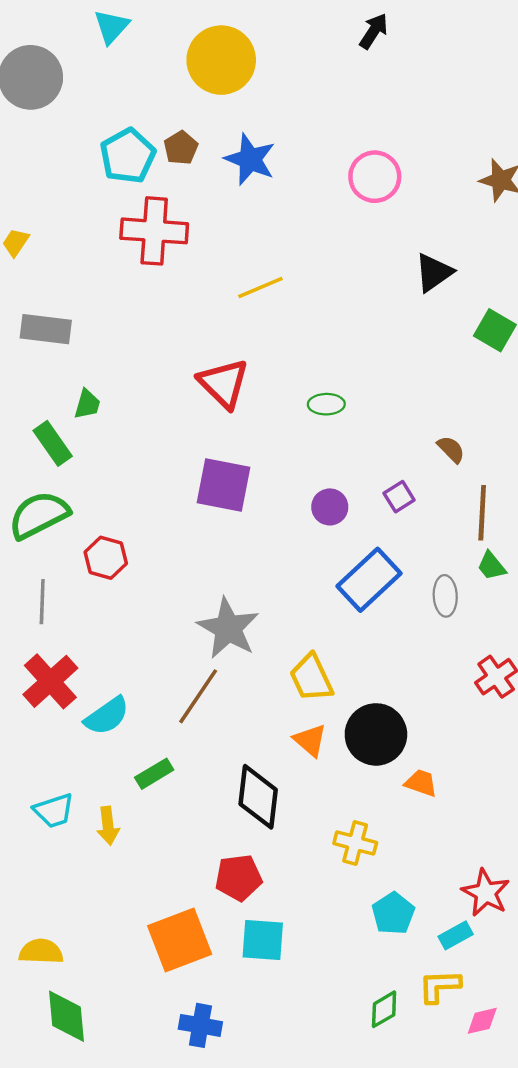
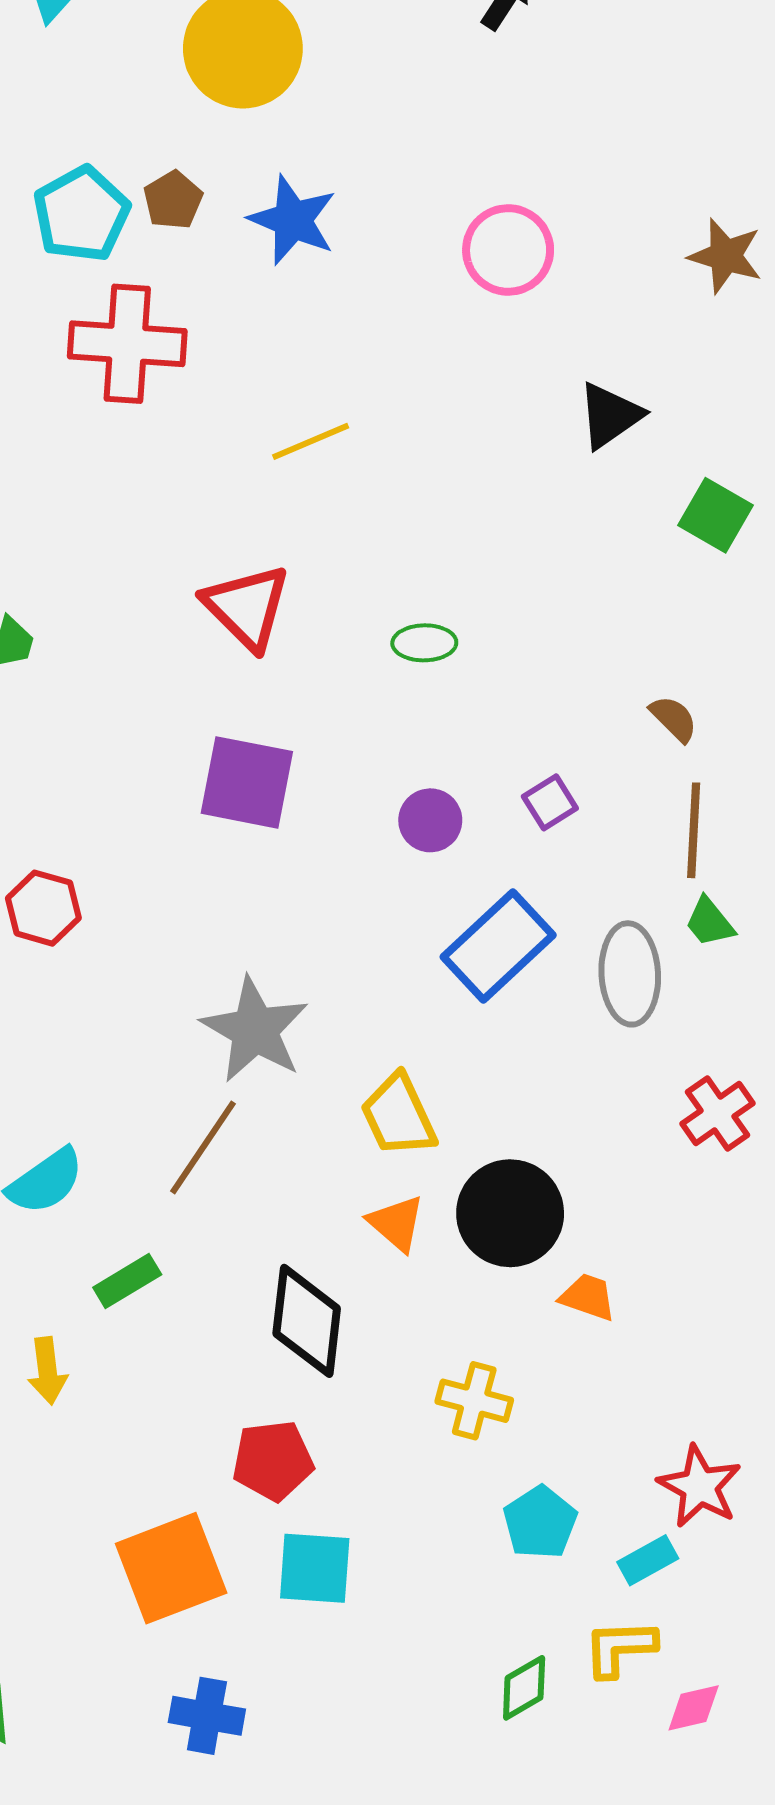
brown semicircle: (451, 449) -> (674, 719), moved
gray ellipse: (445, 596) -> (630, 974), size x1.4

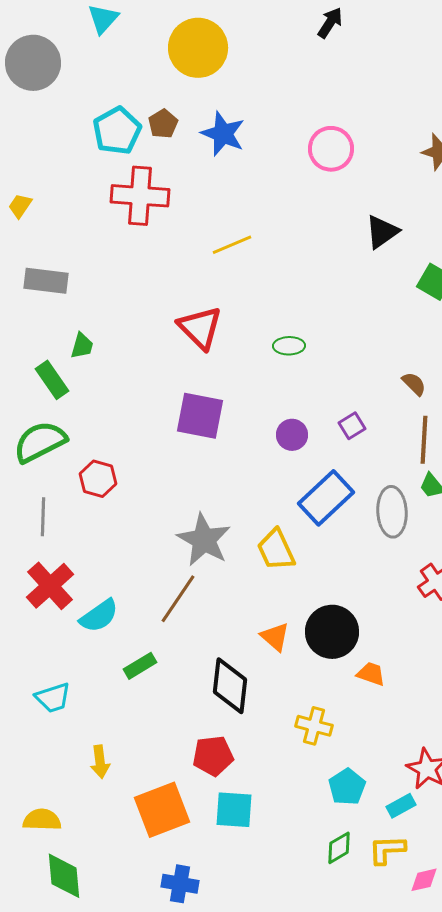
yellow trapezoid: (398, 1116) -> (276, 550), moved
yellow arrow: (47, 1371) -> (100, 762), moved
green diamond: (524, 1688) -> (339, 848), moved

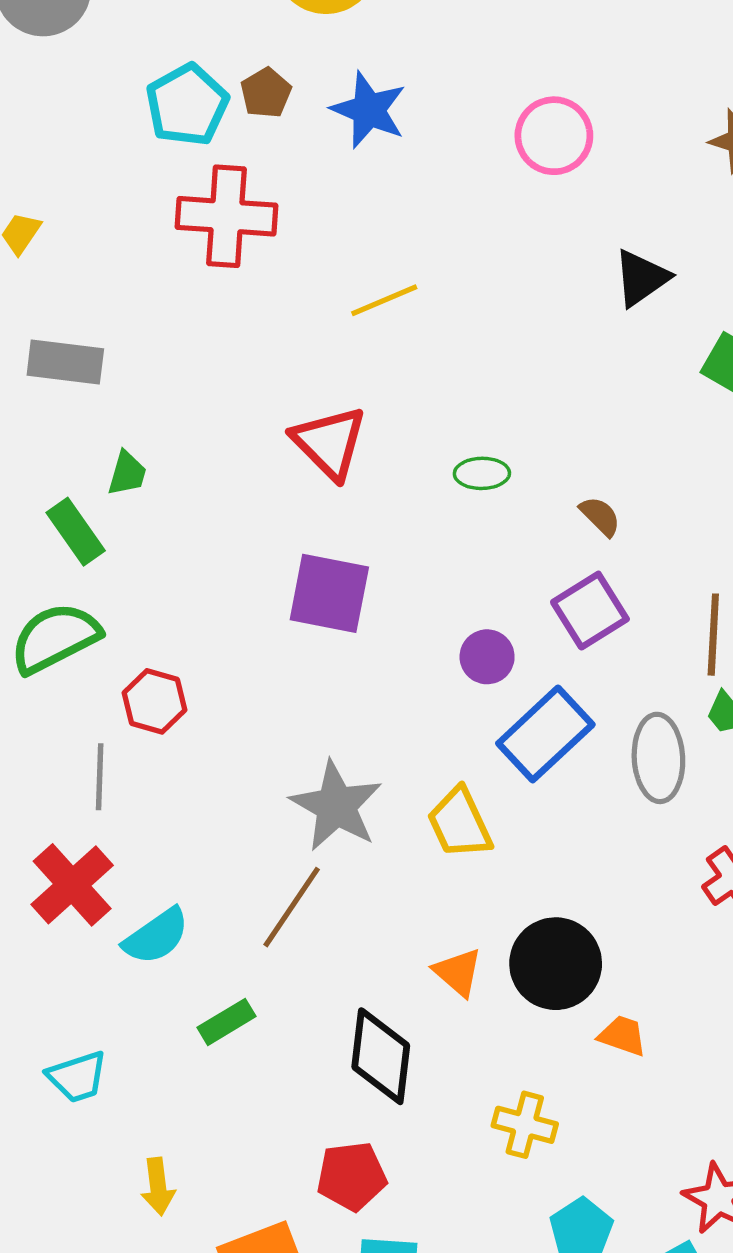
brown semicircle: (414, 384) -> (600, 516), moved
purple square: (352, 426) -> (590, 611), size x1.6
purple circle: (292, 435) -> (487, 657), moved
gray line: (43, 517) -> (100, 777), moved

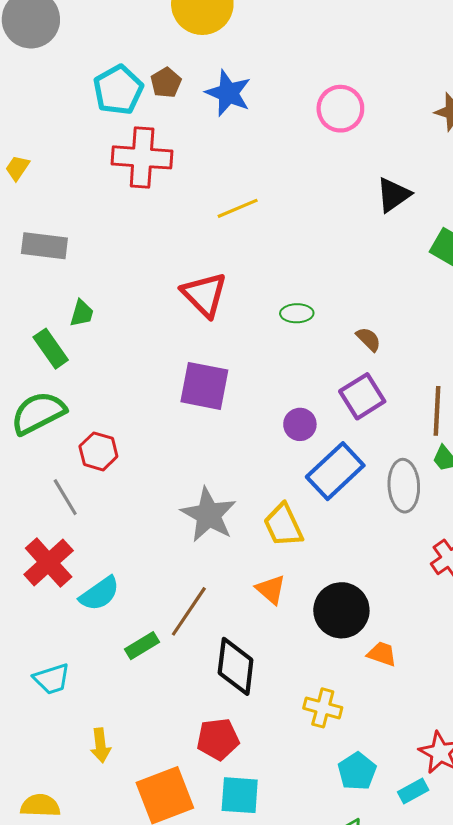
gray line: (100, 777) -> (65, 497), turned -33
brown line: (292, 907) -> (189, 611), moved
orange triangle: (458, 972) -> (271, 590), moved

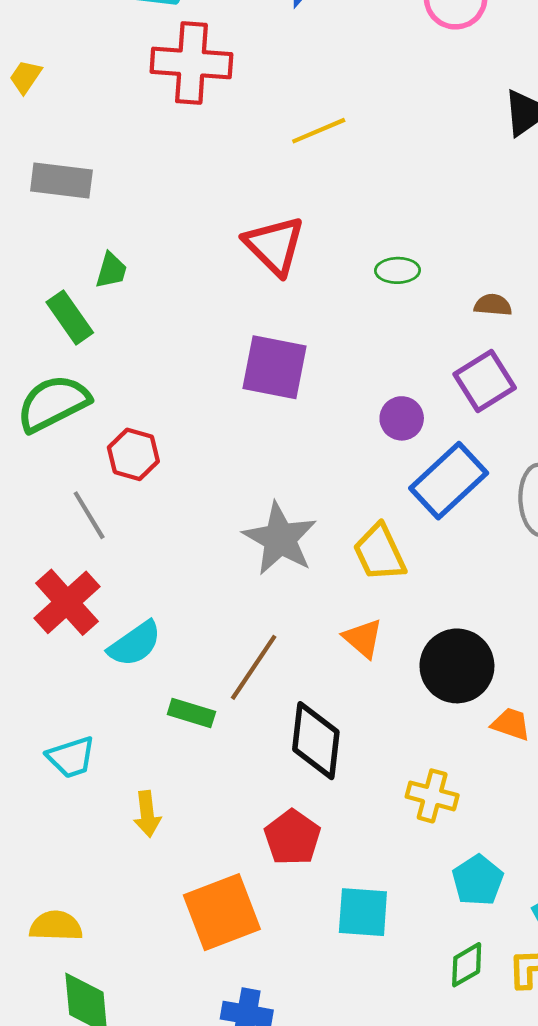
brown semicircle: (368, 339) -> (493, 305), turned -40
green rectangle: (142, 646) -> (191, 713), turned 48
red pentagon: (218, 739) -> (292, 837), turned -30
yellow arrow: (101, 745) -> (147, 814), moved
cyan square: (240, 795) -> (363, 912), moved

